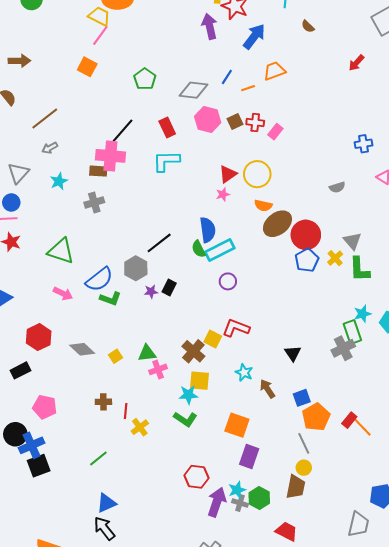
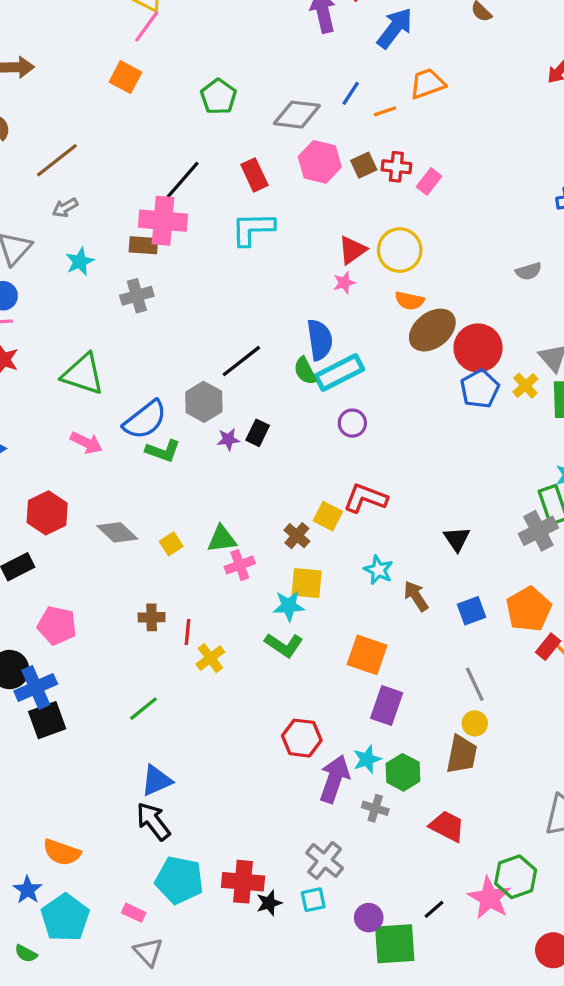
brown cross: (193, 351) -> (297, 536), size x0.7
orange pentagon: (316, 417) -> (529, 609), moved
gray cross: (240, 503) -> (375, 808), moved

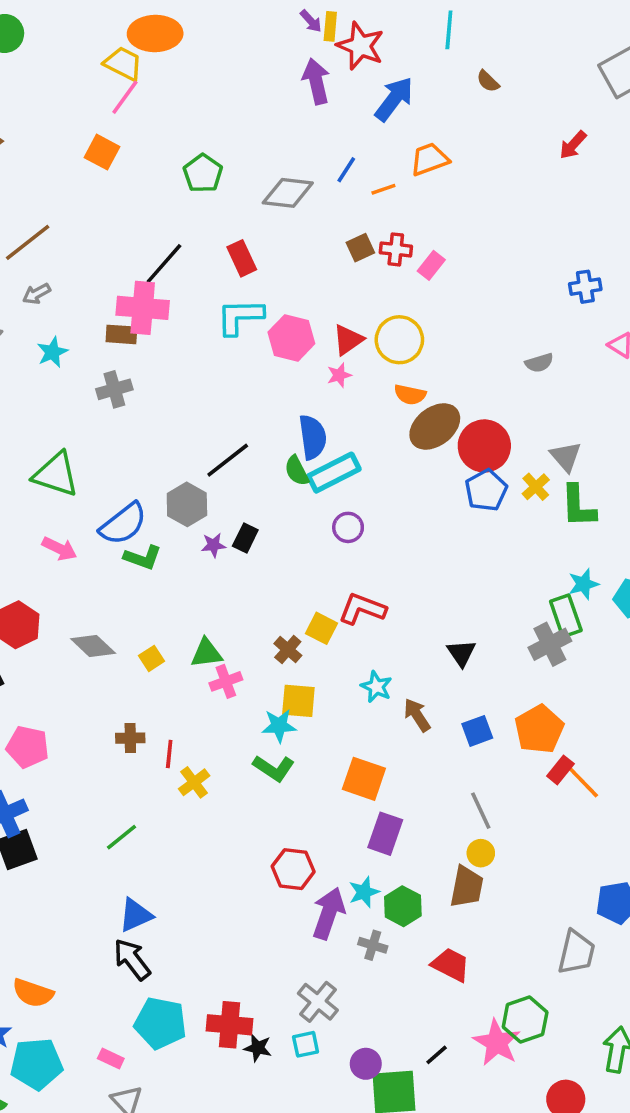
pink hexagon: (320, 162) -> (291, 338), moved
black star: (269, 903) -> (258, 1048), turned 30
cyan pentagon: (65, 918) -> (36, 1064), turned 30

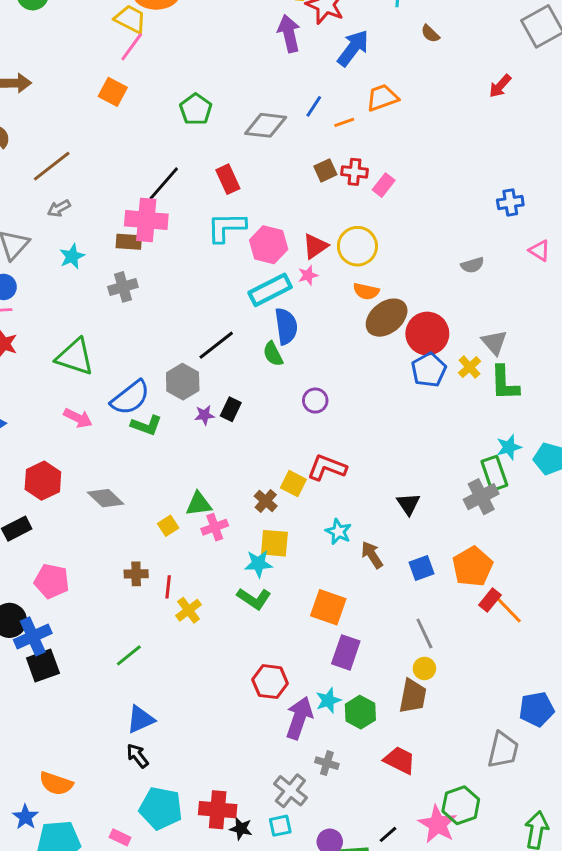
cyan rectangle: (334, 473) -> (270, 290), moved
yellow square: (152, 658) -> (168, 526), moved
gray cross: (373, 945) -> (327, 763), moved
black arrow: (132, 959) -> (138, 756), size x0.7

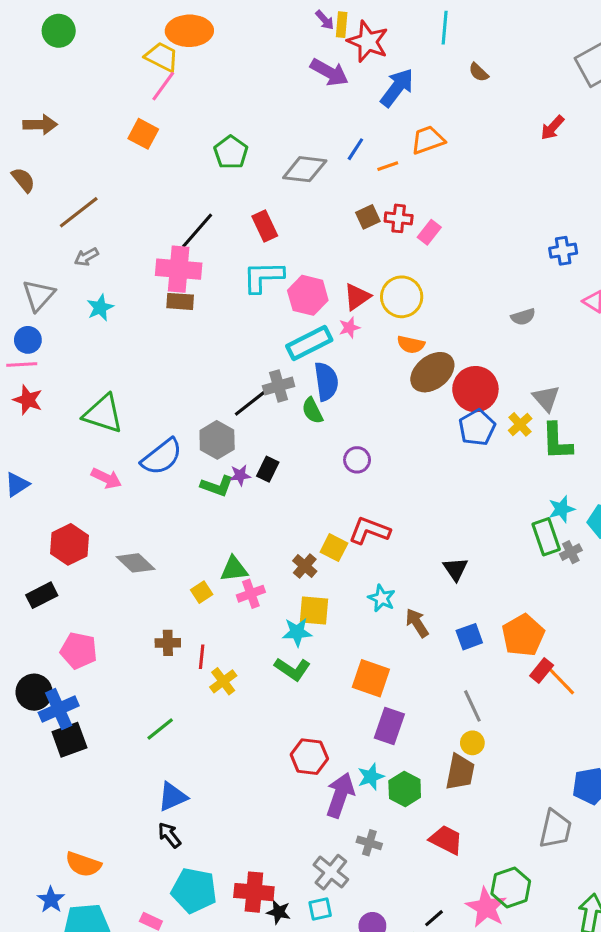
purple arrow: (289, 34) -> (329, 72), turned 132
brown rectangle: (129, 242) -> (180, 301), moved
gray cross: (123, 287) -> (279, 386), moved
green L-shape: (146, 425) -> (217, 486), moved
gray cross: (481, 497) -> (571, 552), moved, size x0.6

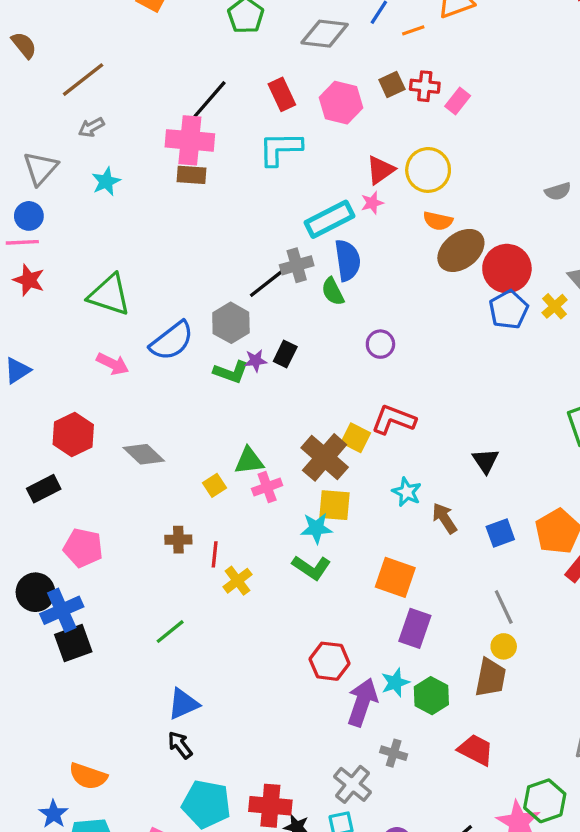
pink hexagon: (308, 295) -> (341, 103), moved
brown cross: (305, 566) -> (325, 457), size x1.8

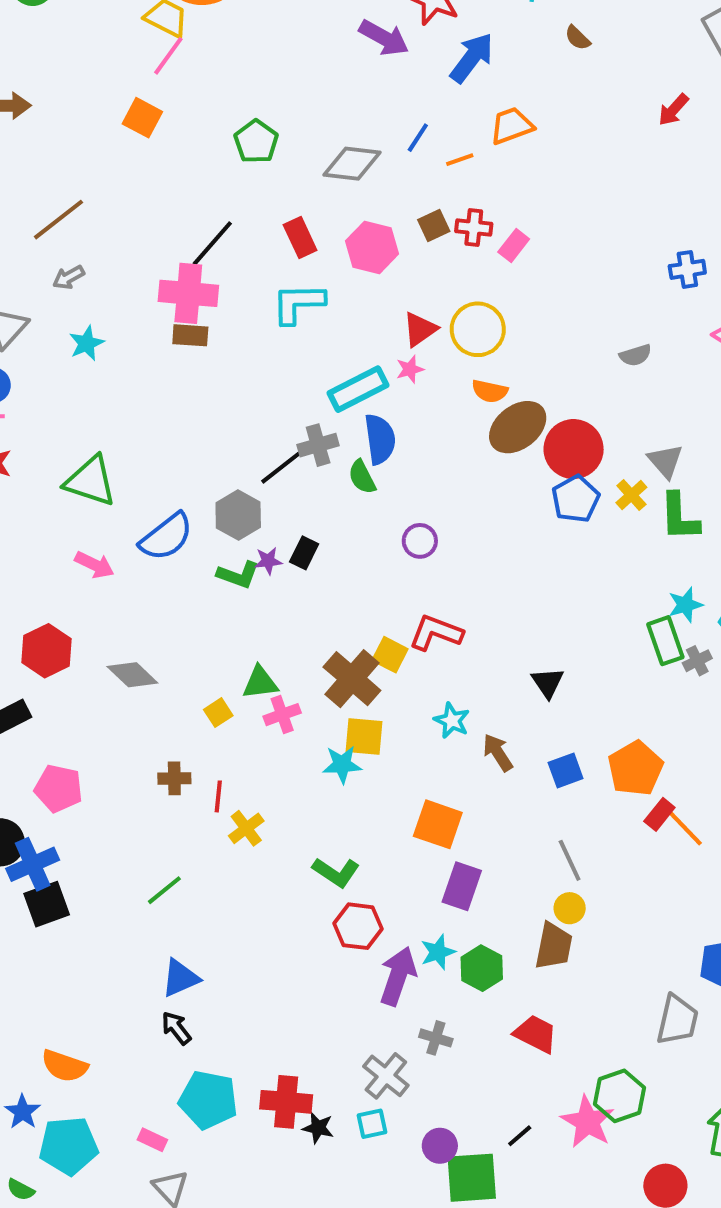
green L-shape: (311, 568) -> (336, 872), moved

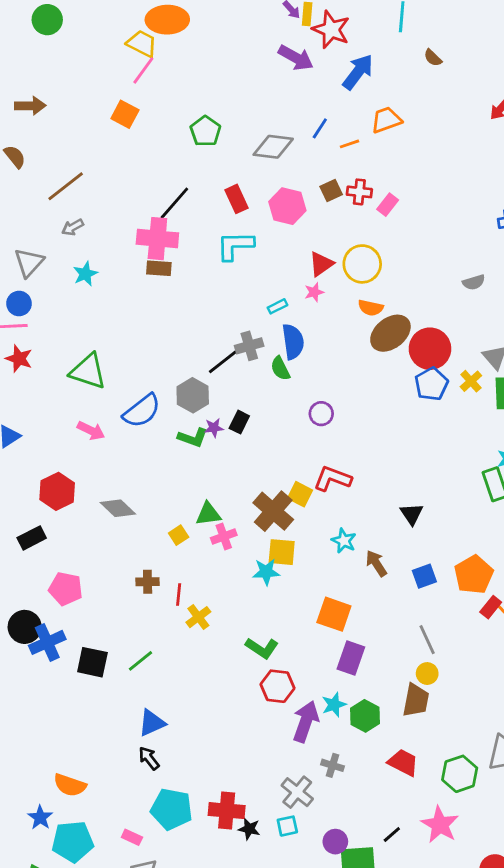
cyan rectangle: (358, 389) -> (277, 306), size x0.5
black square: (47, 904) -> (92, 662), moved, turned 32
green hexagon: (619, 1096) -> (460, 774), moved

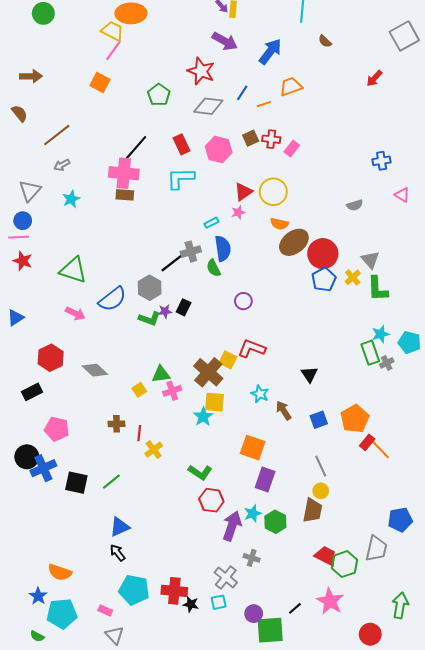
red star: (331, 30) -> (201, 71), moved
cyan star: (266, 572) -> (203, 417), turned -30
red trapezoid: (403, 762) -> (326, 556), moved

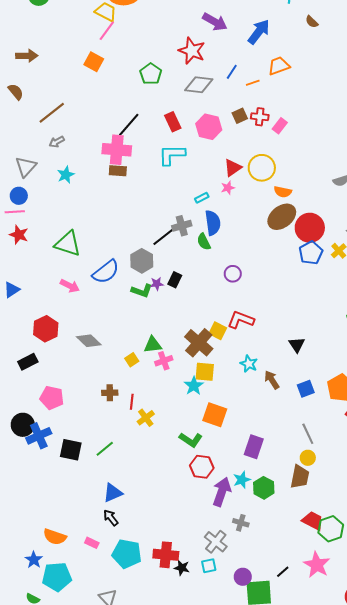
orange semicircle: (279, 224) -> (283, 192), moved
orange square: (253, 448) -> (215, 415), moved
pink rectangle: (105, 610) -> (92, 543), moved

